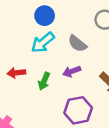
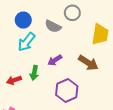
gray semicircle: (77, 44) -> (53, 26), moved
red arrow: (16, 73) -> (14, 80), moved

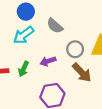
gray circle: (72, 13) -> (75, 49), moved

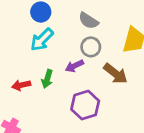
gray semicircle: (55, 26) -> (88, 21), moved
gray circle: (75, 49) -> (91, 47), moved

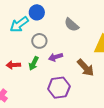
cyan arrow: (42, 40) -> (19, 24), moved
gray circle: (91, 47) -> (39, 41), moved

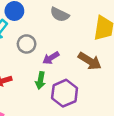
green arrow: (34, 63) -> (40, 80), moved

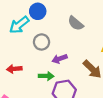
green arrow: (40, 80) -> (46, 76), turned -112

